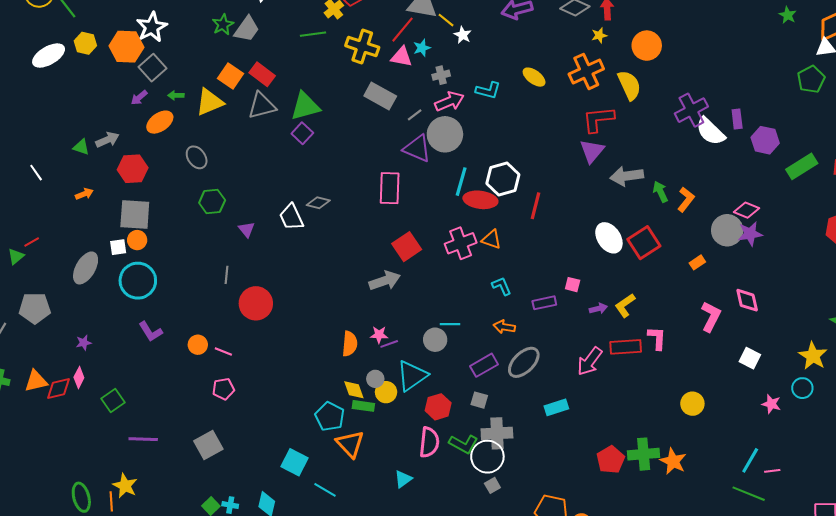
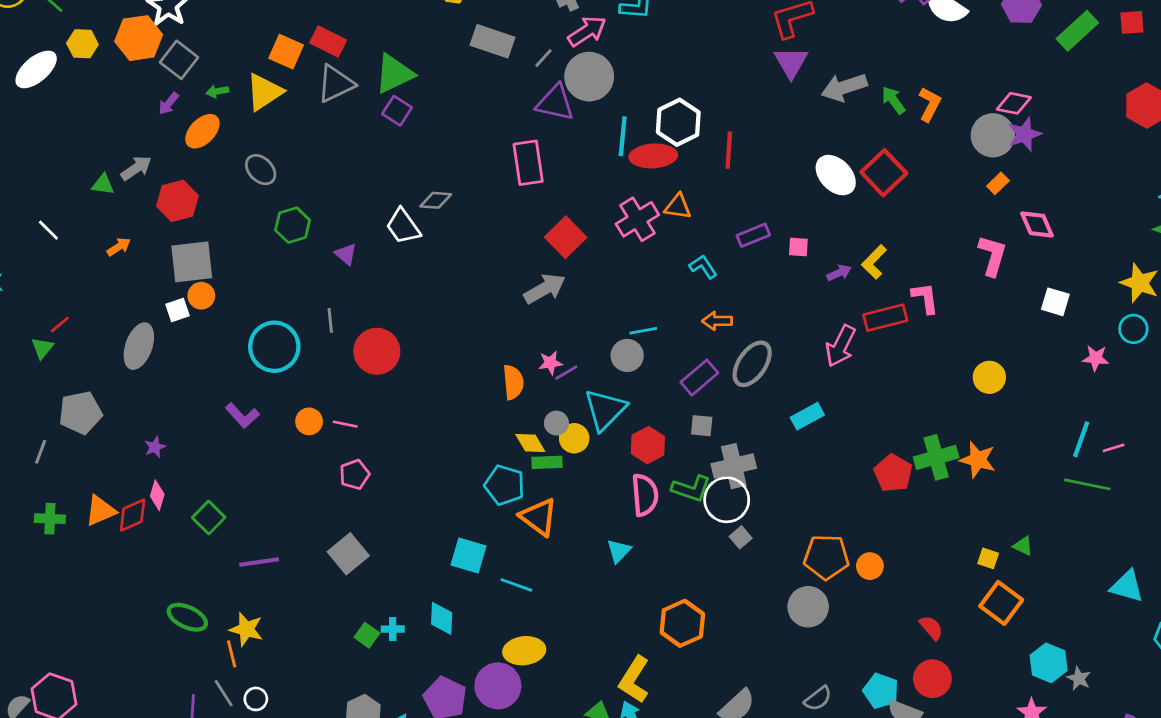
orange rectangle: (697, 262) -> (998, 183), moved
cyan circle: (138, 281) -> (274, 347), moved
purple rectangle: (544, 303) -> (753, 235), moved
green ellipse: (81, 497) -> (187, 617), moved, turned -40

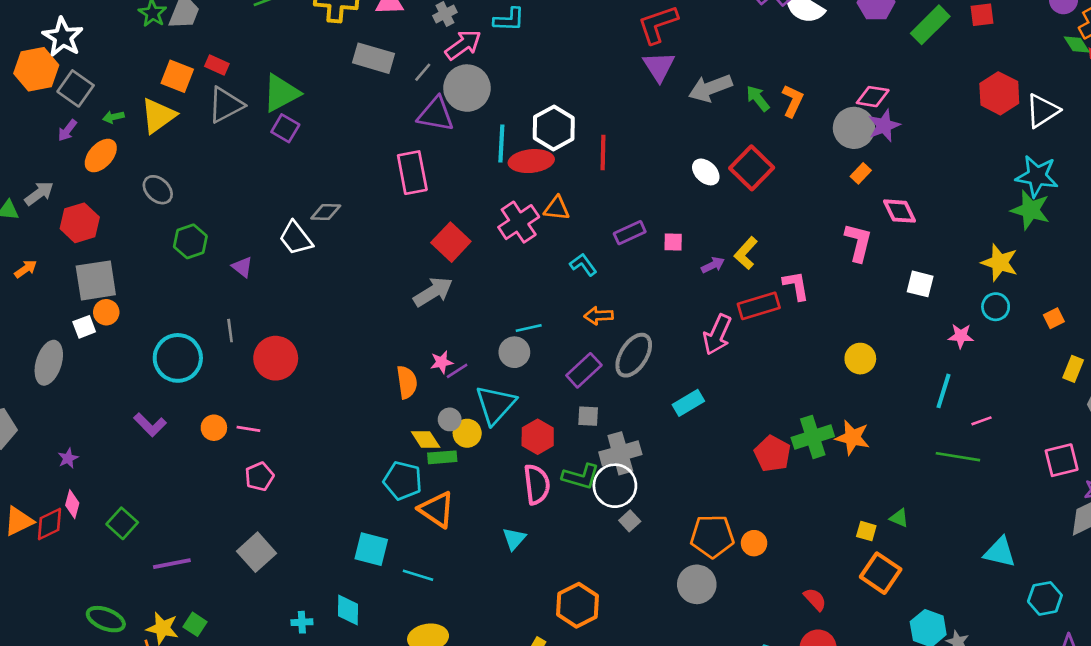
red rectangle: (328, 41) -> (217, 65), size x0.7
white ellipse: (836, 175) -> (706, 172), size x0.7
cyan line: (1081, 439) -> (944, 391), moved
green square: (367, 635) -> (195, 624), moved

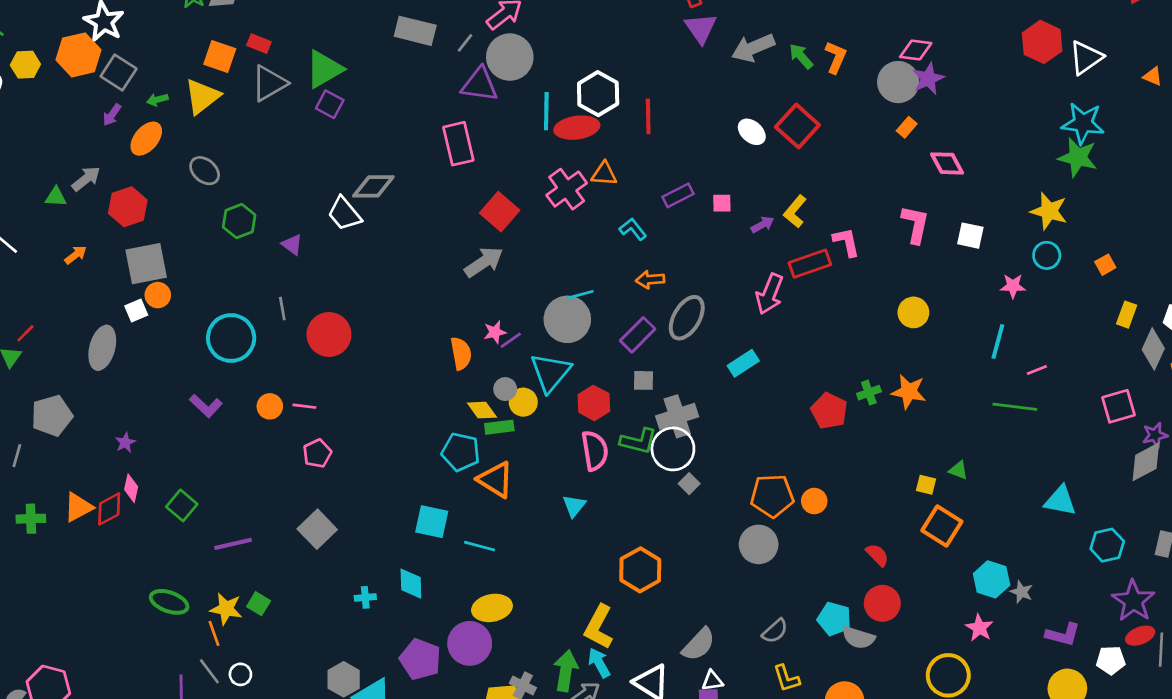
gray diamond: (326, 212) -> (373, 186), size x1.4
pink L-shape: (858, 242) -> (915, 224), moved
gray circle: (514, 352) -> (567, 319), size x1.5
green cross: (813, 437) -> (869, 393), size x0.6

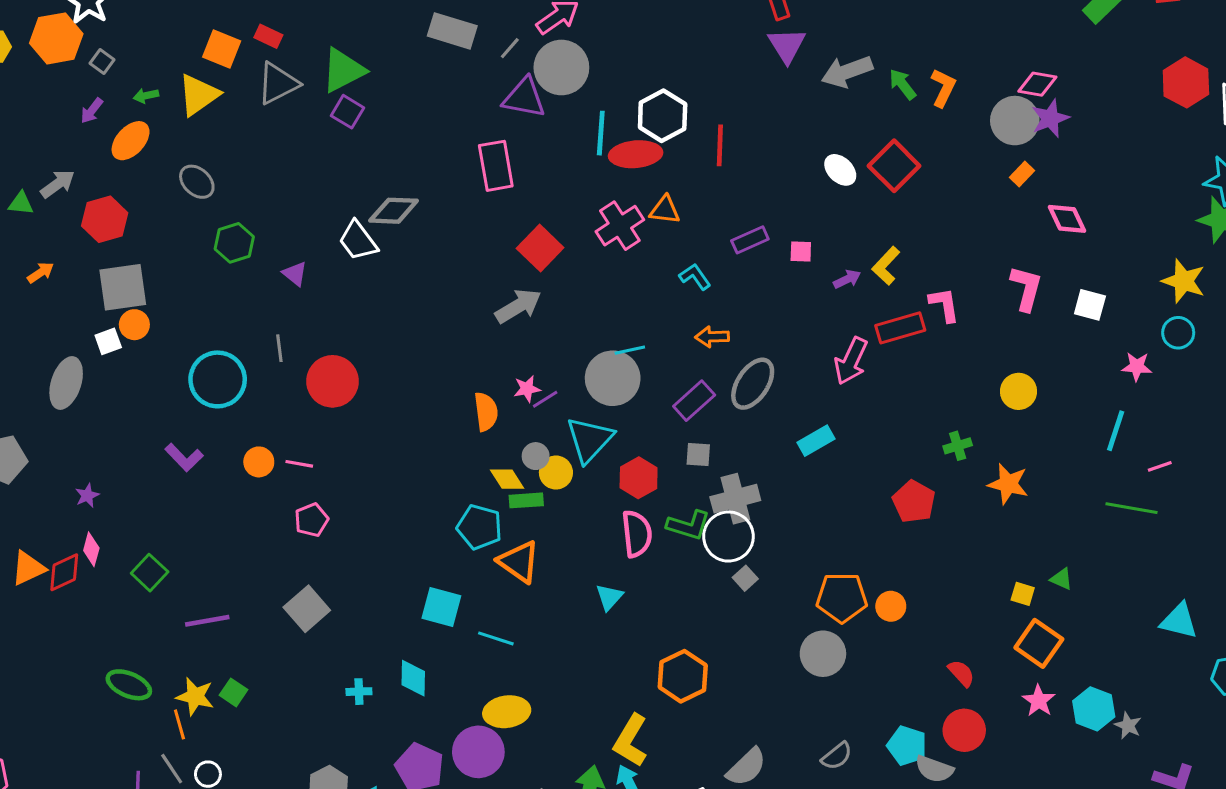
gray square: (119, 73) -> (102, 62), size x0.6
green cross: (869, 393) -> (958, 446), moved
pink star: (979, 628) -> (1039, 701), moved

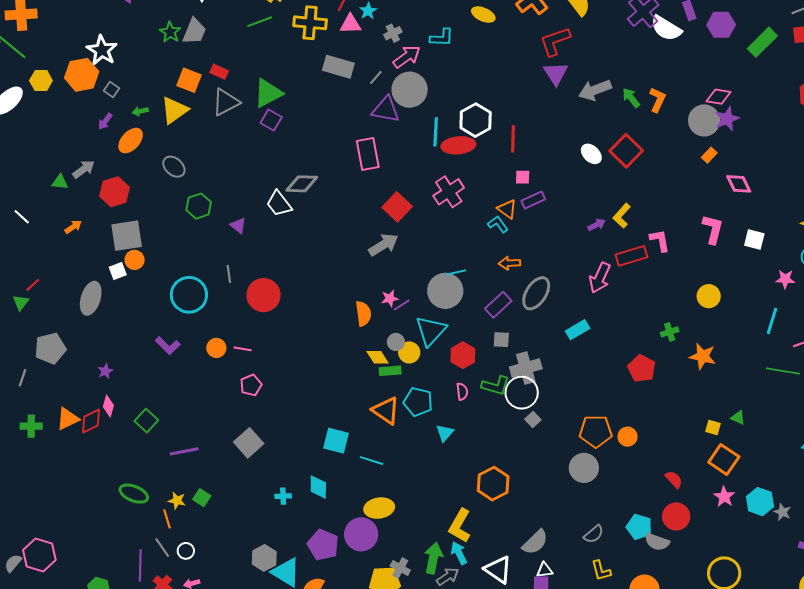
orange triangle: (665, 210) -> (507, 209), moved, turned 30
pink square: (801, 252) -> (523, 177), moved
cyan pentagon: (480, 527) -> (418, 402), moved
pink semicircle: (637, 534) -> (462, 392), size x0.6
yellow star: (195, 696) -> (177, 501), size x0.7

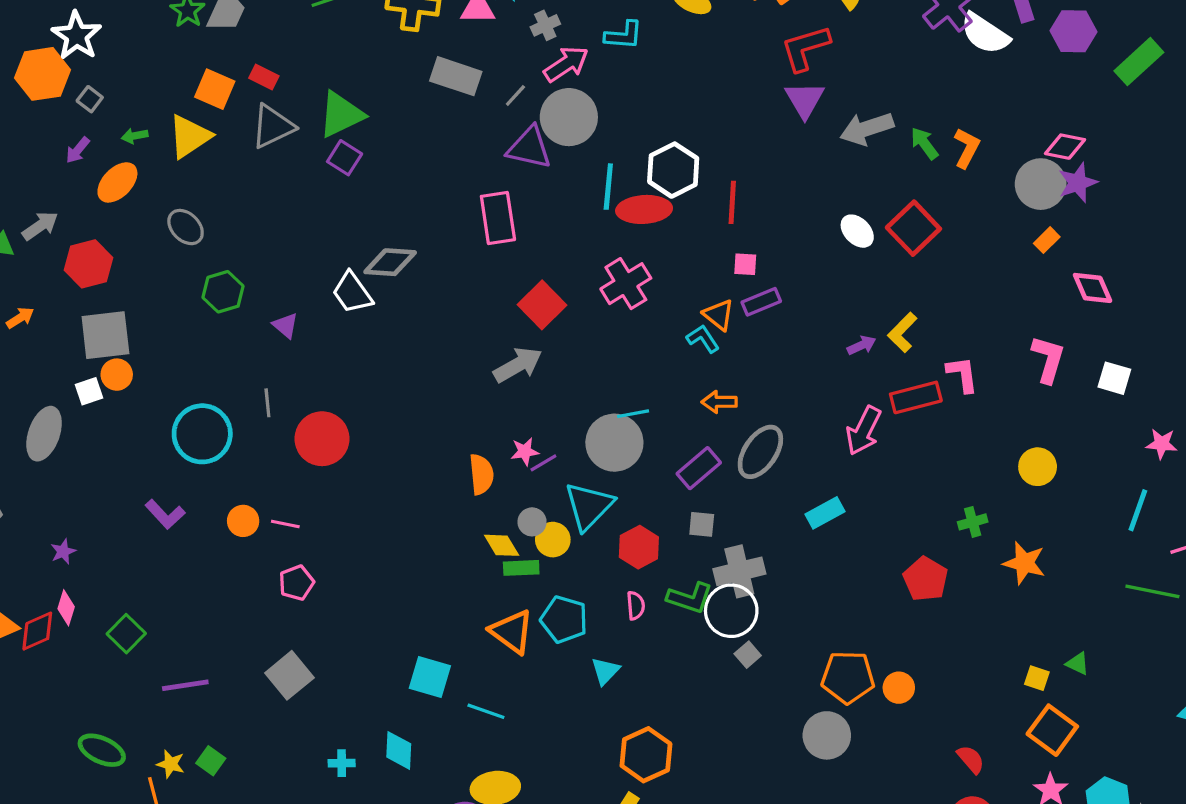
orange hexagon: (493, 484) -> (646, 755), moved

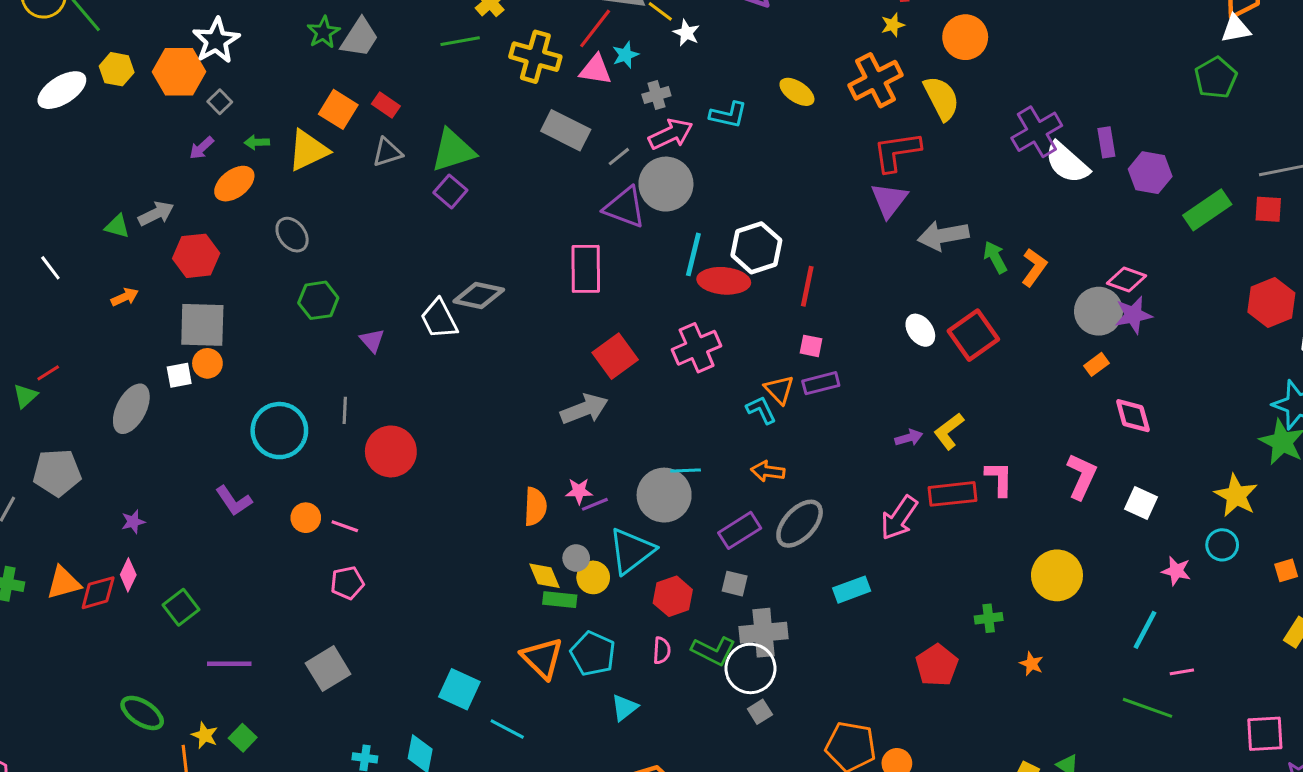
gray triangle: (273, 126) -> (387, 152), size x0.7
yellow circle: (1038, 467) -> (1057, 575), size x1.4
orange star: (1024, 563) -> (1031, 664), size x0.6

